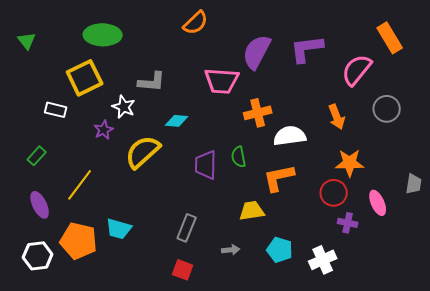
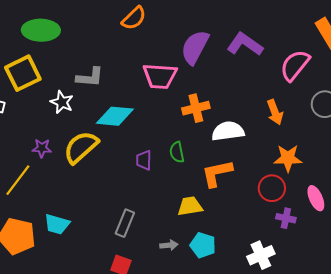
purple L-shape: (307, 49) -> (245, 44), turned 42
cyan diamond: (177, 121) -> (115, 116), size x1.6
purple star: (104, 130) -> (42, 148), moved, turned 30
purple trapezoid: (206, 165) -> (144, 160), size x0.7
cyan pentagon: (280, 250) -> (203, 245), moved

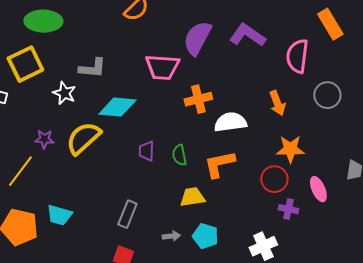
pink semicircle: (295, 65) -> (297, 56), turned -32
green semicircle: (177, 152) -> (179, 155), moved

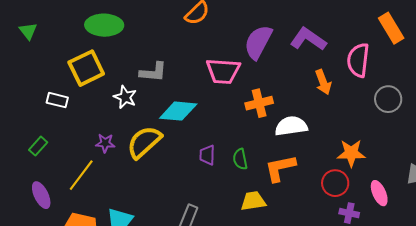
orange arrow: (277, 103) -> (323, 82), moved

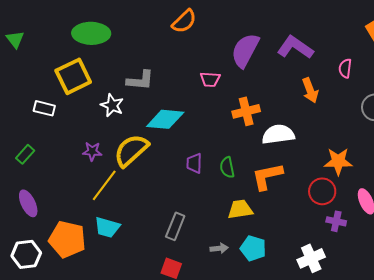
pink semicircle: (358, 60) -> (345, 68), size x0.6
pink trapezoid: (223, 71) -> (210, 79), size x0.6
yellow line: (81, 175) -> (104, 185), moved

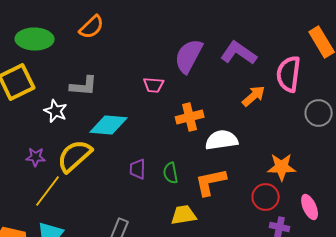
orange semicircle: (184, 21) -> (92, 27), moved
pink semicircle: (345, 68) -> (289, 74), size x1.8
orange arrow: (310, 90) -> (254, 96), turned -110

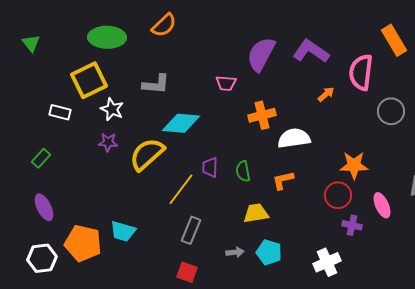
orange arrow: (254, 96) -> (326, 94), size x0.7
white star: (56, 111) -> (112, 109), moved
purple star: (36, 157) -> (108, 142), moved
orange L-shape: (211, 182) -> (283, 180), size x0.7
yellow line: (48, 191) -> (181, 189), moved

